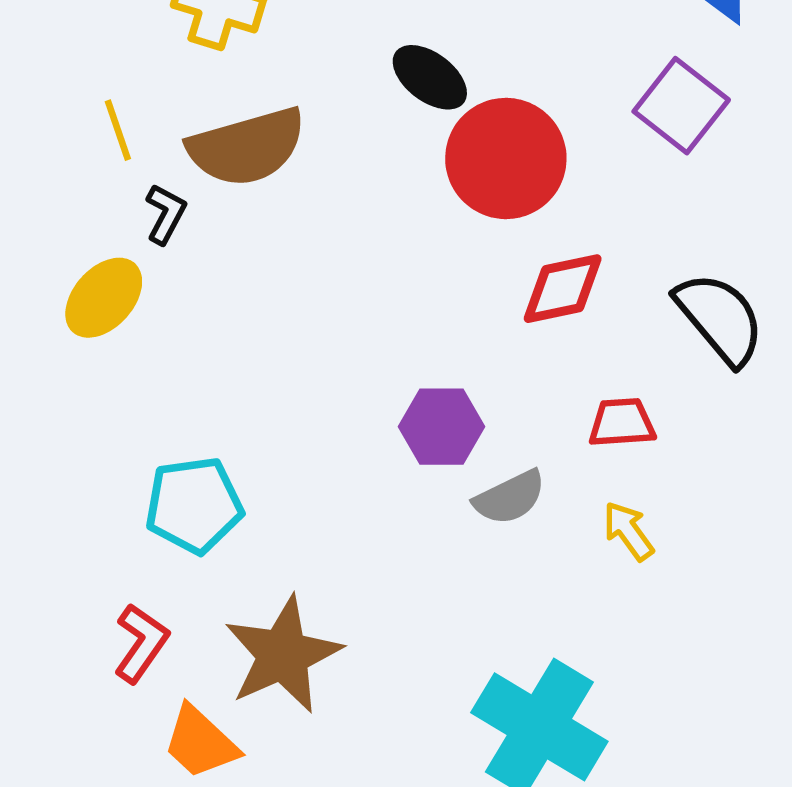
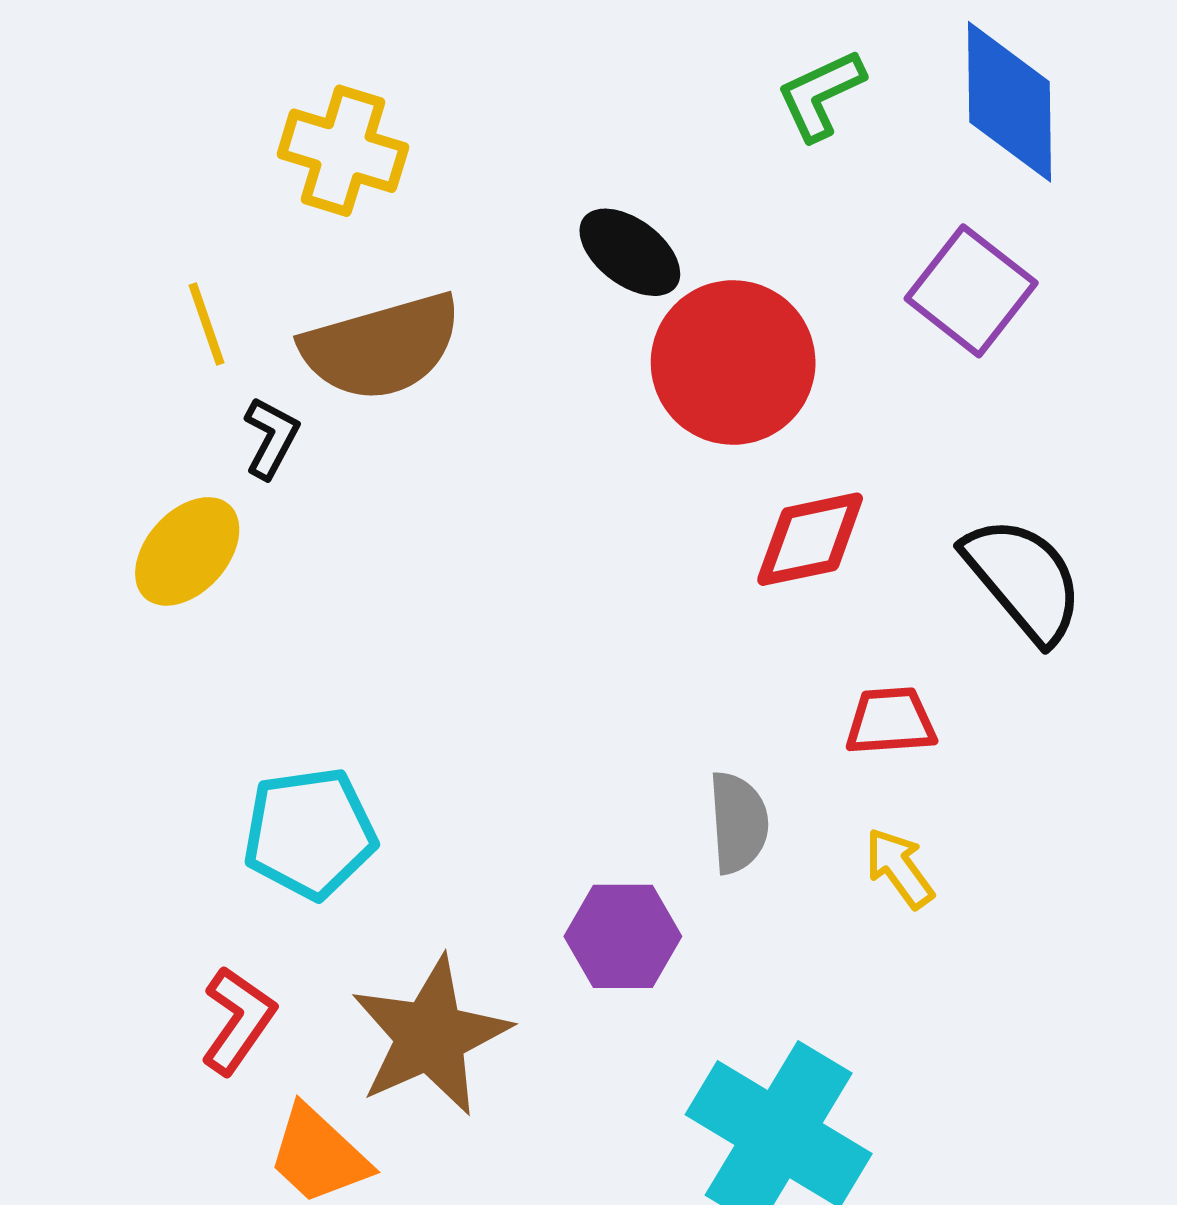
purple hexagon: (441, 427) -> (623, 936), moved
gray semicircle: (510, 497) -> (738, 823), turned -68

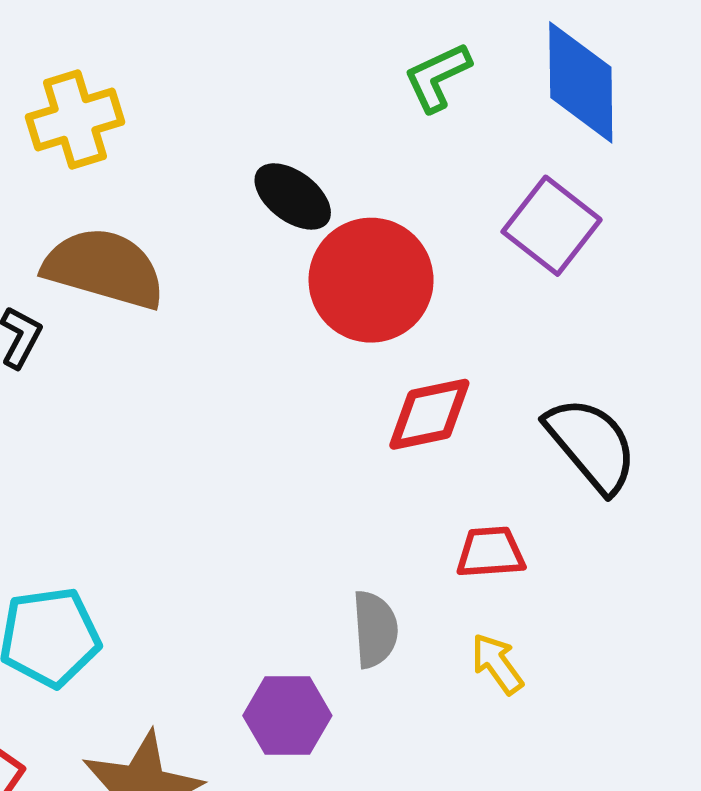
yellow cross: (343, 151) -> (75, 119), turned -34
brown semicircle: (381, 347) -> (104, 268), turned -148

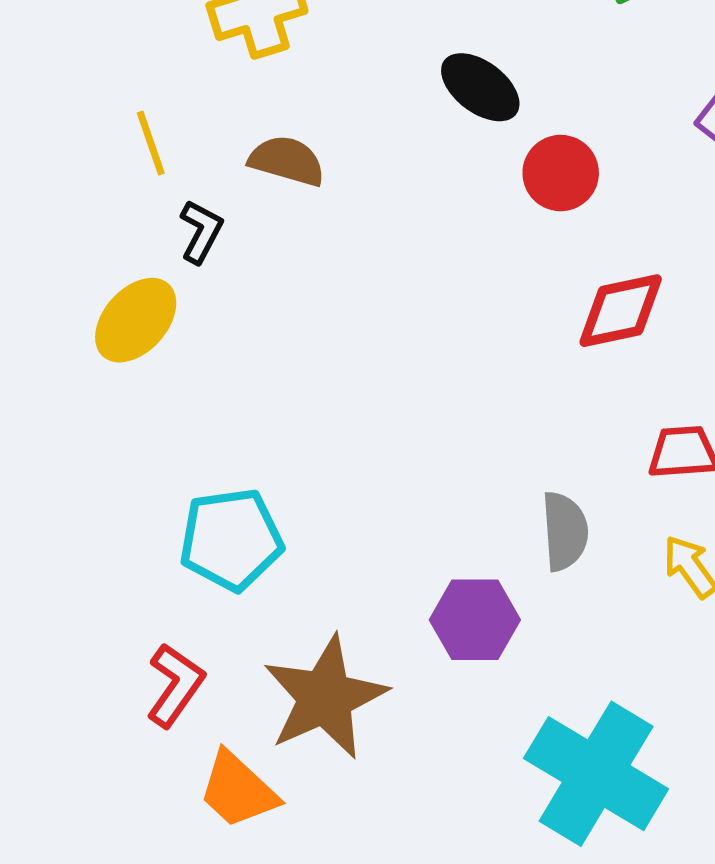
brown semicircle: (104, 268) -> (287, 161), size x0.6
red circle: (371, 280) -> (561, 173), size x0.6

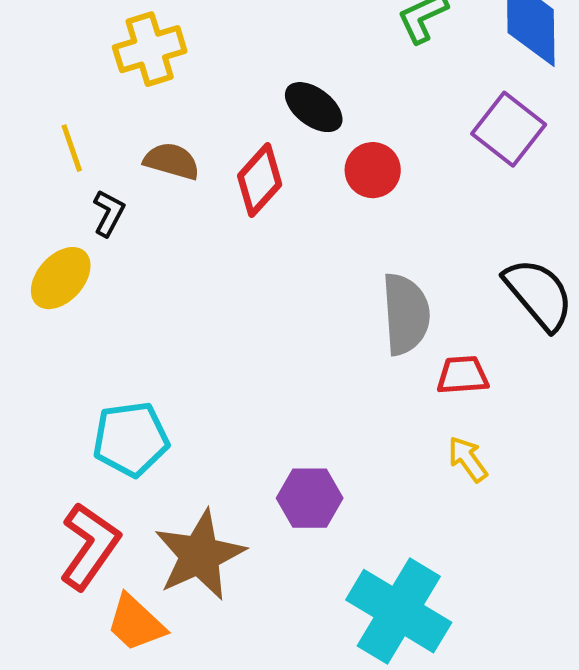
red diamond: (621, 311) -> (260, 180), moved, turned -36
gray semicircle: (565, 531) -> (406, 314), moved, size x1.4
red L-shape: (175, 685) -> (90, 546), size x1.4

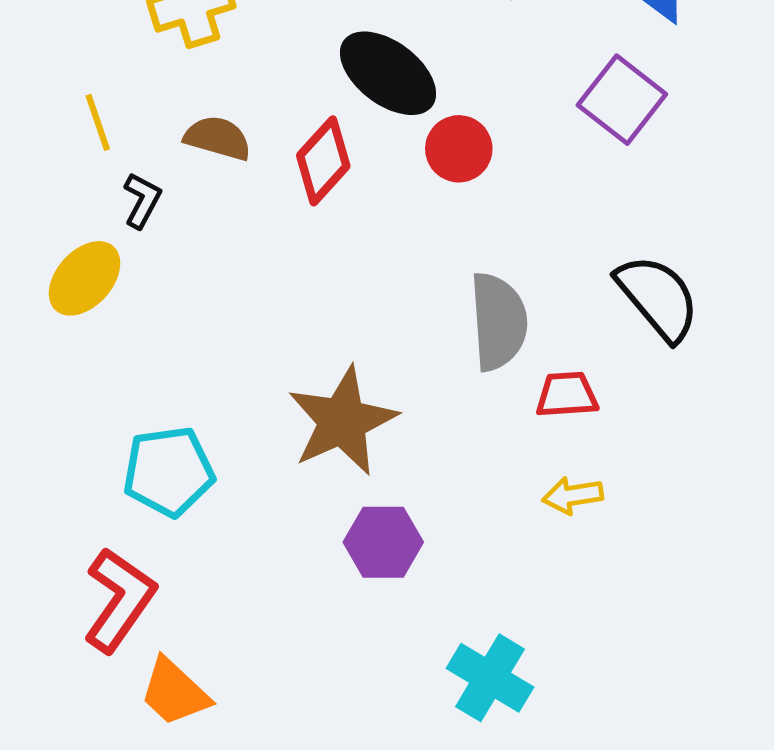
black ellipse: (314, 107) -> (388, 73), size x1.4
yellow arrow: (468, 459) -> (573, 495), turned -63
brown star: (200, 555) -> (342, 421), moved
cyan cross: (399, 611) -> (490, 678), size x0.7

